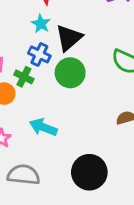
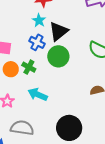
green cross: (24, 77) -> (29, 67), moved

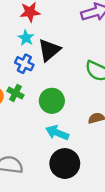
green circle: (58, 56) -> (52, 101), moved
cyan arrow: (38, 94) -> (57, 133), moved

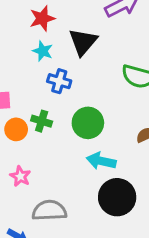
black triangle: (49, 50) -> (83, 42), moved
blue cross: (24, 64) -> (59, 81), moved

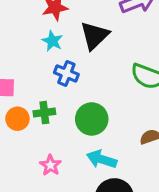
green cross: (42, 121) -> (44, 113), turned -30
pink star: (20, 176) -> (50, 165), moved

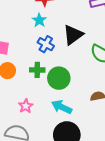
black triangle: (94, 35) -> (73, 35), moved
green cross: (44, 113) -> (37, 70), moved

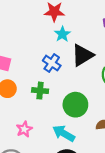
cyan star: (39, 20) -> (62, 34), moved
green circle: (59, 78) -> (75, 105), moved

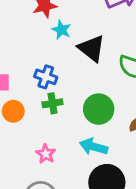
black triangle: (82, 55) -> (92, 48), turned -35
blue cross: (52, 63) -> (46, 77), moved

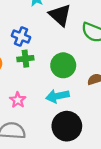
cyan arrow: (94, 147) -> (57, 96), turned -30

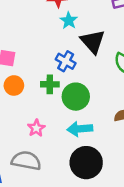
blue cross: (21, 37) -> (66, 61), moved
green circle: (63, 65) -> (76, 97), moved

